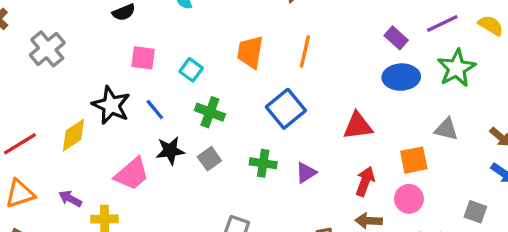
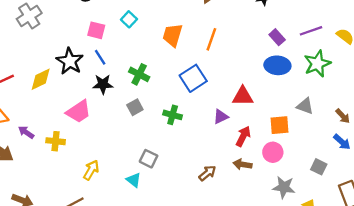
cyan square: (191, 70) -> (129, 19), moved
blue line: (155, 109) -> (100, 57), moved
black star: (170, 151) -> (103, 84), moved
purple triangle: (306, 173) -> (221, 117), moved
purple arrow: (70, 199) -> (26, 132), moved

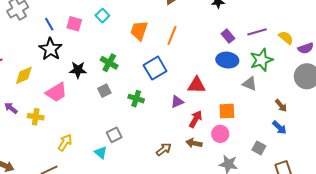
blue line: (100, 57) -> (49, 24), moved
yellow diamond: (41, 79) -> (24, 75), moved
gray triangle: (305, 106) -> (250, 84), moved
gray square: (149, 159) -> (114, 135), turned 35

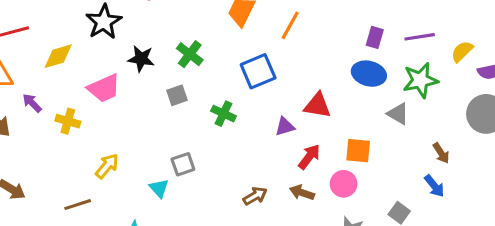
purple rectangle: (228, 36) -> (375, 37), turned 48
yellow semicircle: (286, 38) -> (462, 51), turned -91

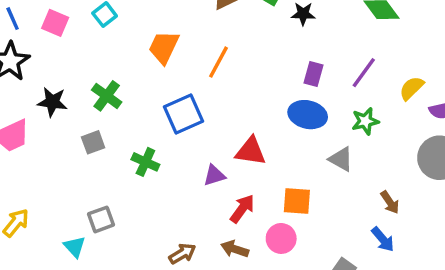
purple line: (420, 37) -> (364, 73), turned -44
green star: (420, 80) -> (365, 121), size x0.7

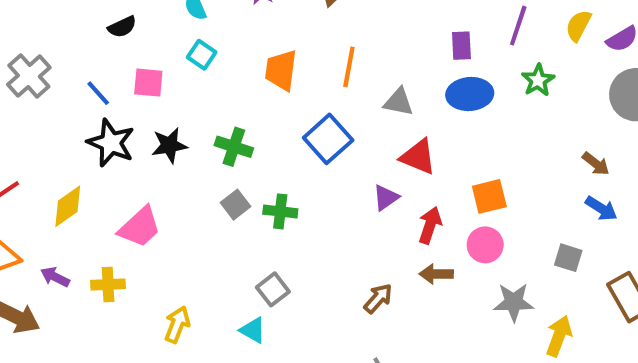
black star: (52, 102) -> (169, 145), moved
red triangle: (251, 151) -> (418, 157), turned 32
gray triangle: (341, 159) -> (398, 102), moved
green cross: (145, 162) -> (280, 211), moved

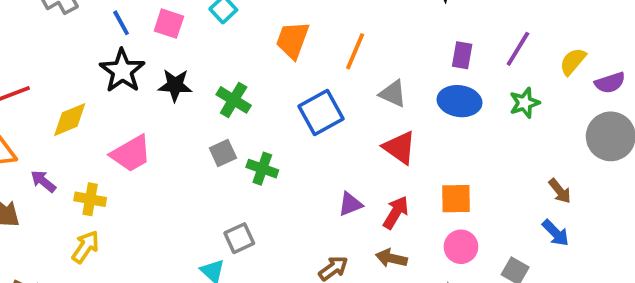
purple triangle: (386, 198) -> (350, 204), moved
pink circle: (485, 245) -> (461, 247), moved
yellow arrow: (177, 325) -> (86, 247), moved

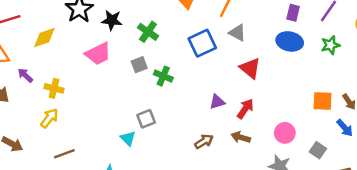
gray triangle: (393, 94) -> (237, 33), moved
pink trapezoid: (131, 154) -> (98, 54), moved
orange square: (456, 199) -> (323, 101), moved

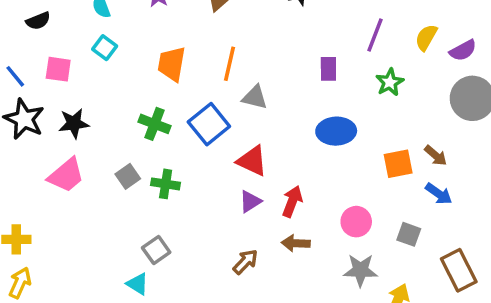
purple rectangle: (293, 13) -> (328, 69), moved
green cross: (148, 32) -> (155, 124), moved
blue ellipse: (290, 41) -> (336, 131), moved
red triangle: (250, 68) -> (252, 161), moved

